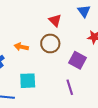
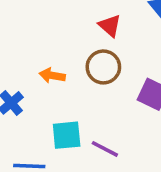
purple line: (70, 87) -> (105, 149), moved, turned -42

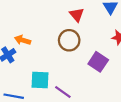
orange arrow: (52, 75) -> (23, 40), moved

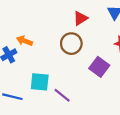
red triangle: (77, 15) -> (80, 18), turned 35

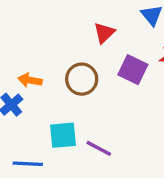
brown circle: (71, 44) -> (82, 79), moved
purple square: (99, 67) -> (133, 70), moved

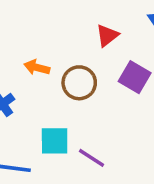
orange arrow: (30, 80) -> (37, 67), moved

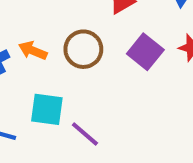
orange arrow: (37, 67) -> (33, 51), moved

